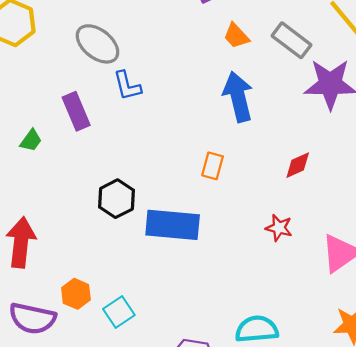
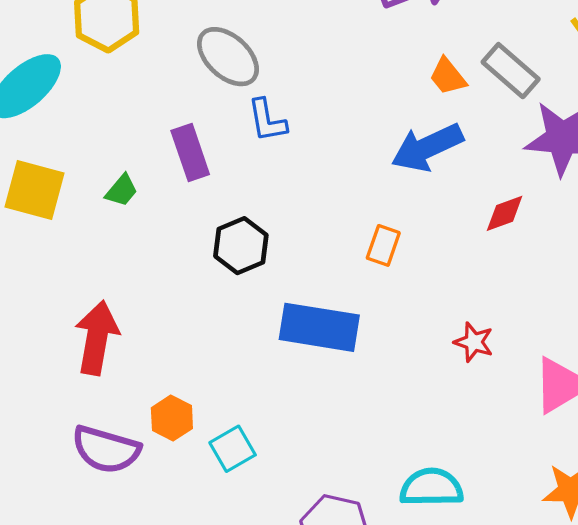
orange trapezoid: (236, 36) -> (448, 76), moved
blue arrow: (238, 97) -> (427, 147), turned -105
red diamond: (298, 165) -> (505, 213), moved
black hexagon: (116, 199) -> (241, 246), moved

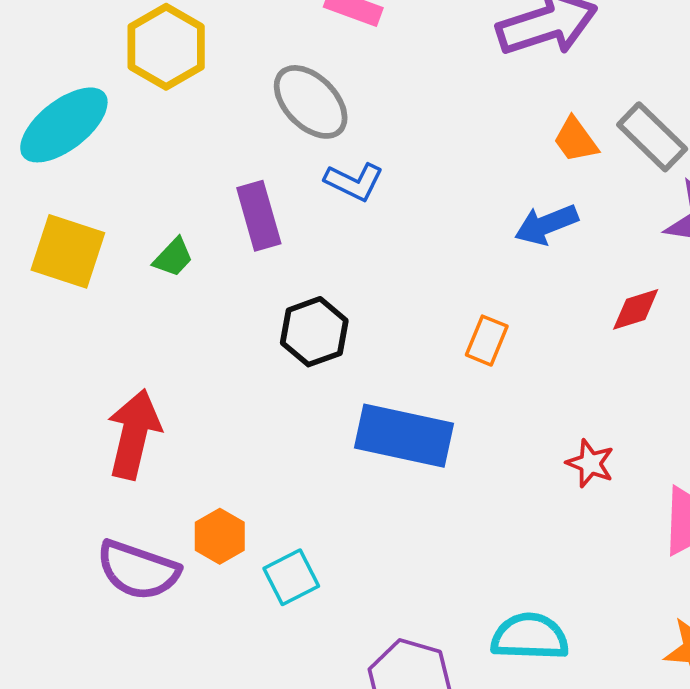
blue L-shape: (267, 120) -> (354, 182), turned -57
blue arrow: (427, 147) -> (546, 225), size x0.7

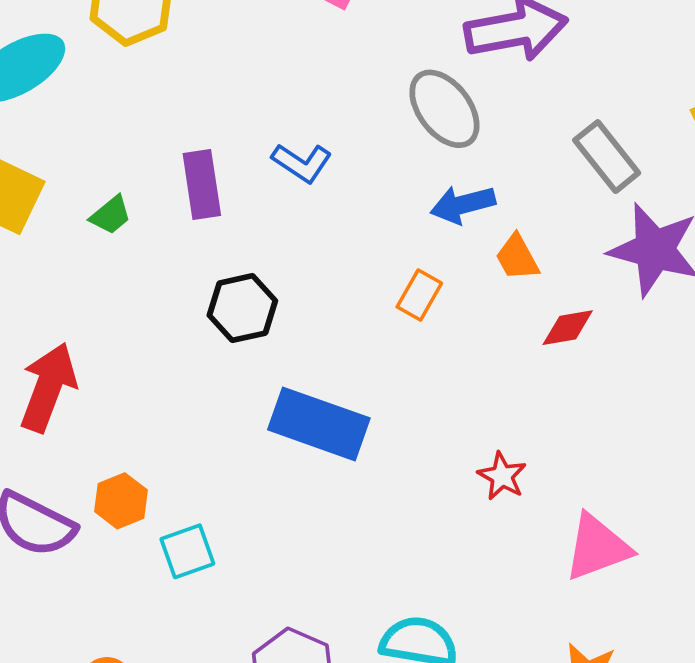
gray ellipse: (311, 102) -> (444, 109), moved
orange trapezoid: (576, 140) -> (517, 257), moved
blue arrow: (546, 225) -> (463, 204), moved
orange rectangle: (487, 341) -> (419, 295), moved

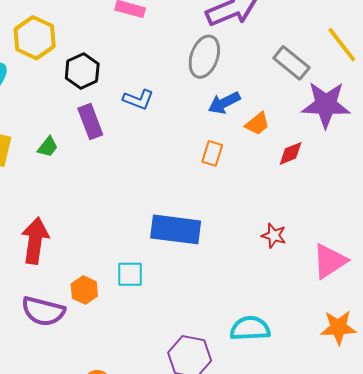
gray ellipse: (444, 109) -> (204, 57), turned 69
orange trapezoid: (517, 257) -> (257, 124), turned -88
black hexagon: (242, 308) -> (82, 71), moved
cyan square: (187, 551) -> (130, 274), moved, turned 32

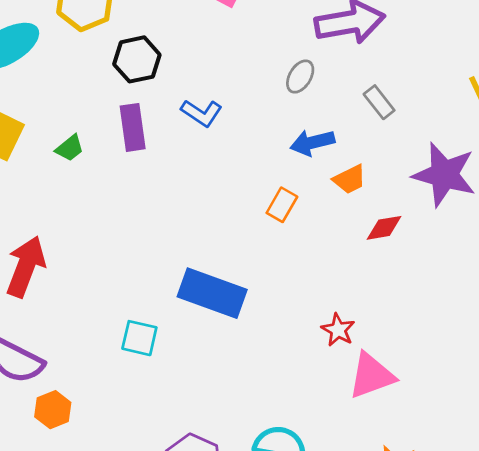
gray ellipse: (204, 57) -> (300, 77), size x0.6
gray rectangle: (291, 63) -> (379, 102), moved, size x0.7
pink triangle: (330, 261) -> (372, 376), moved
orange hexagon: (84, 290) -> (53, 410), moved

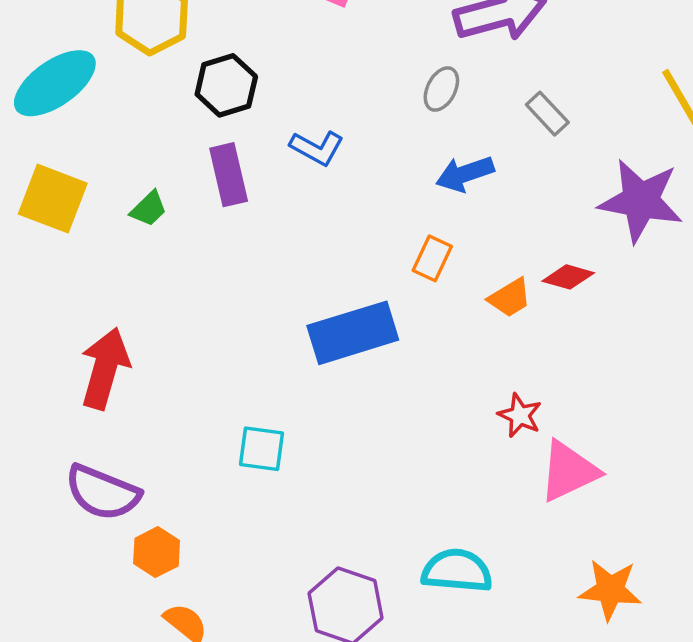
orange trapezoid: (350, 179) -> (510, 298), moved
red diamond: (384, 228) -> (568, 277), turned 30
blue rectangle: (212, 293) -> (353, 333), moved, turned -32

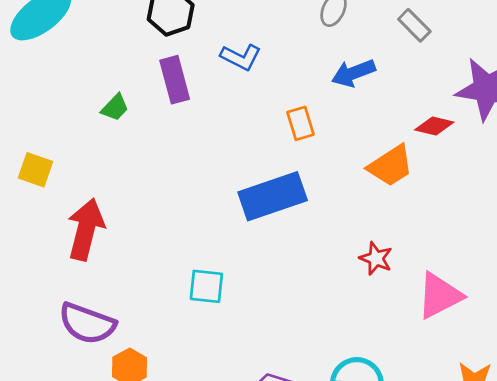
yellow square: (53, 199) -> (35, 170), moved, size x0.7
orange rectangle: (432, 258) -> (300, 123), moved, turned -40
red diamond: (568, 277) -> (434, 126), moved
orange trapezoid: (510, 298) -> (391, 166), size x1.4
red star: (520, 415) -> (376, 258), moved

